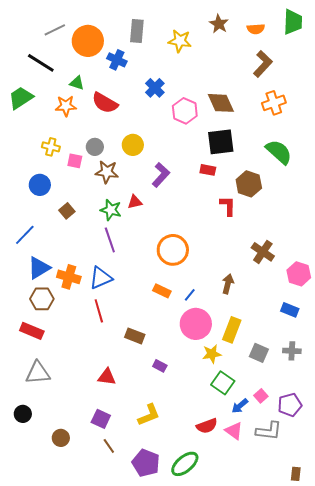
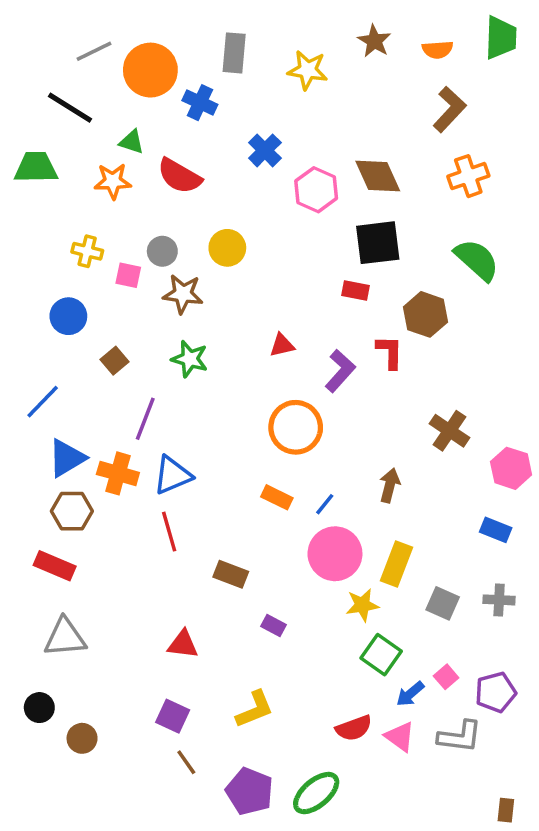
green trapezoid: (21, 98) -> (36, 167), turned 32
purple L-shape: (161, 175) -> (340, 371), moved
red triangle: (135, 202) -> (282, 345), moved
purple line: (110, 240) -> (145, 419), moved, turned 40
brown circle: (61, 438) -> (82, 738), moved

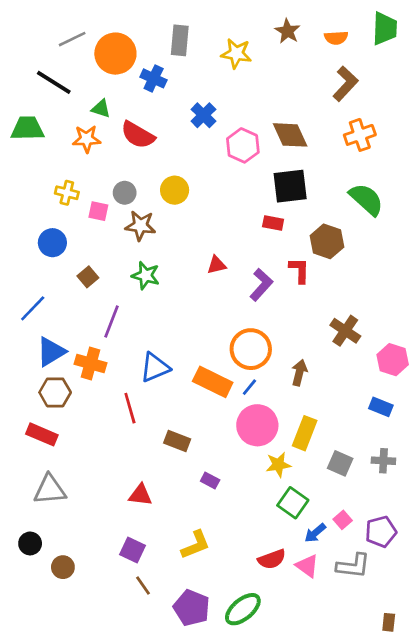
orange circle: (296, 427) -> (251, 349), moved
blue triangle: (173, 475) -> (155, 367), moved
orange rectangle: (277, 497) -> (213, 382), size x1.6

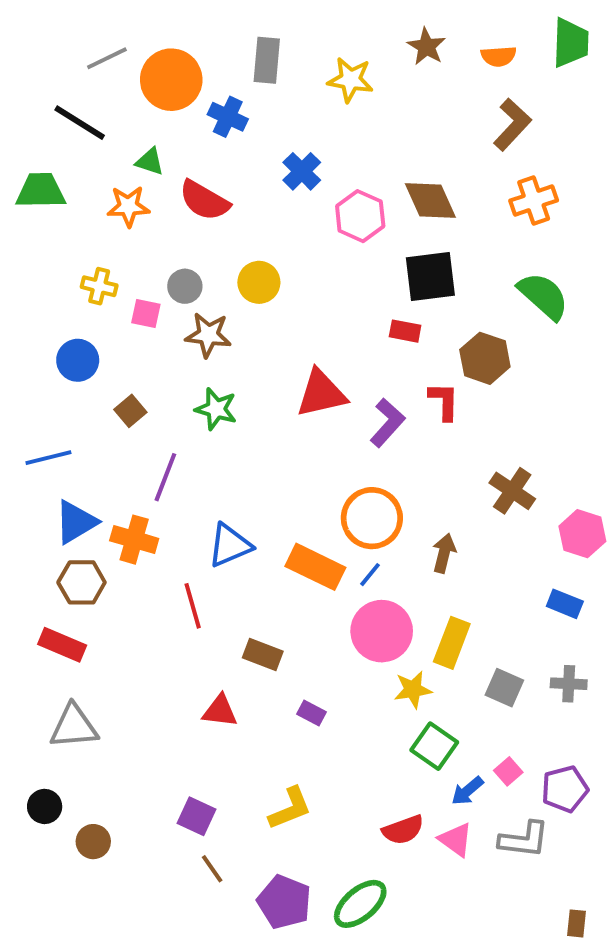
red triangle: (217, 265) -> (321, 393), size x1.8
blue line: (33, 308) -> (48, 458), turned 32
red triangle: (140, 495) -> (220, 711), moved

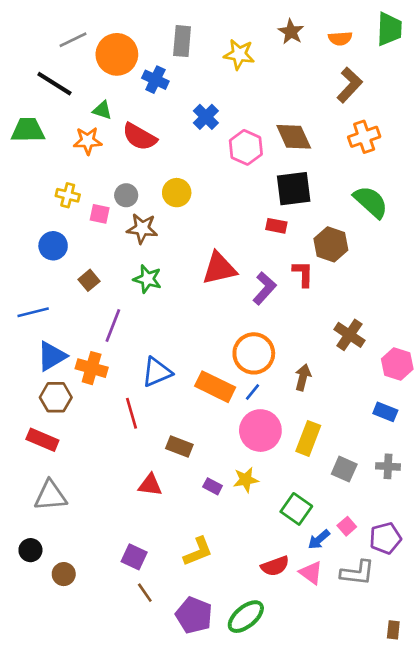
yellow star: (413, 690) -> (246, 480), moved

